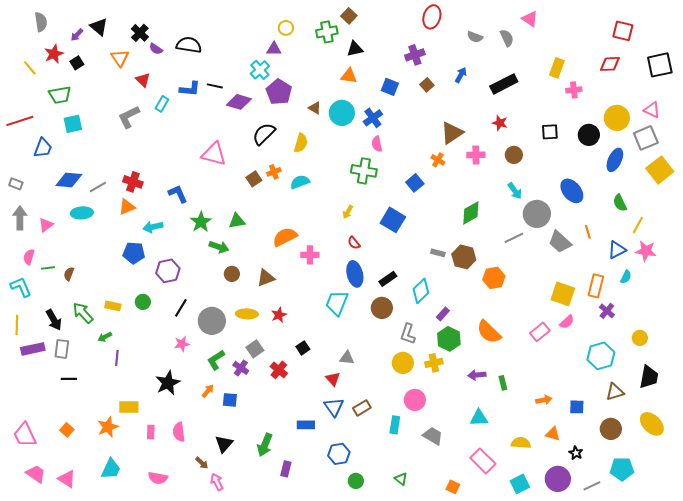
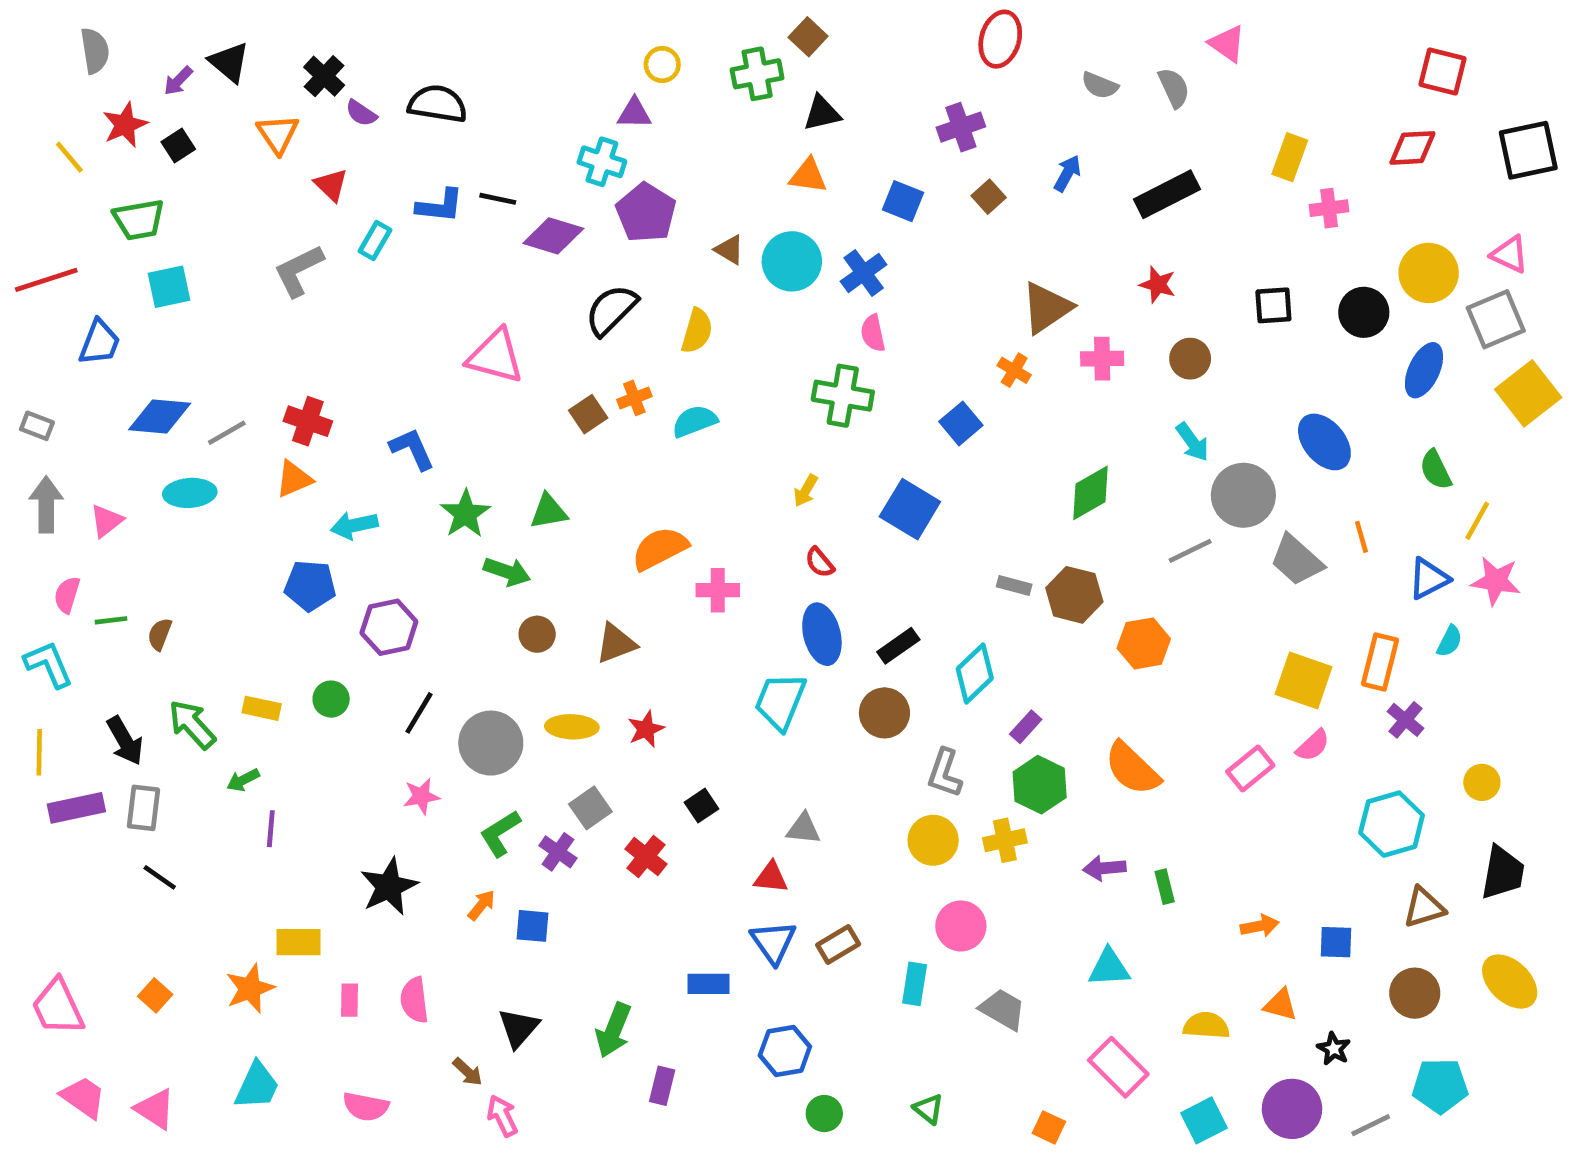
cyan cross: (260, 70) -> (602, 162), turned -30
black line: (69, 379) -> (160, 877), turned 35
red triangle: (333, 379) -> (771, 877), turned -42

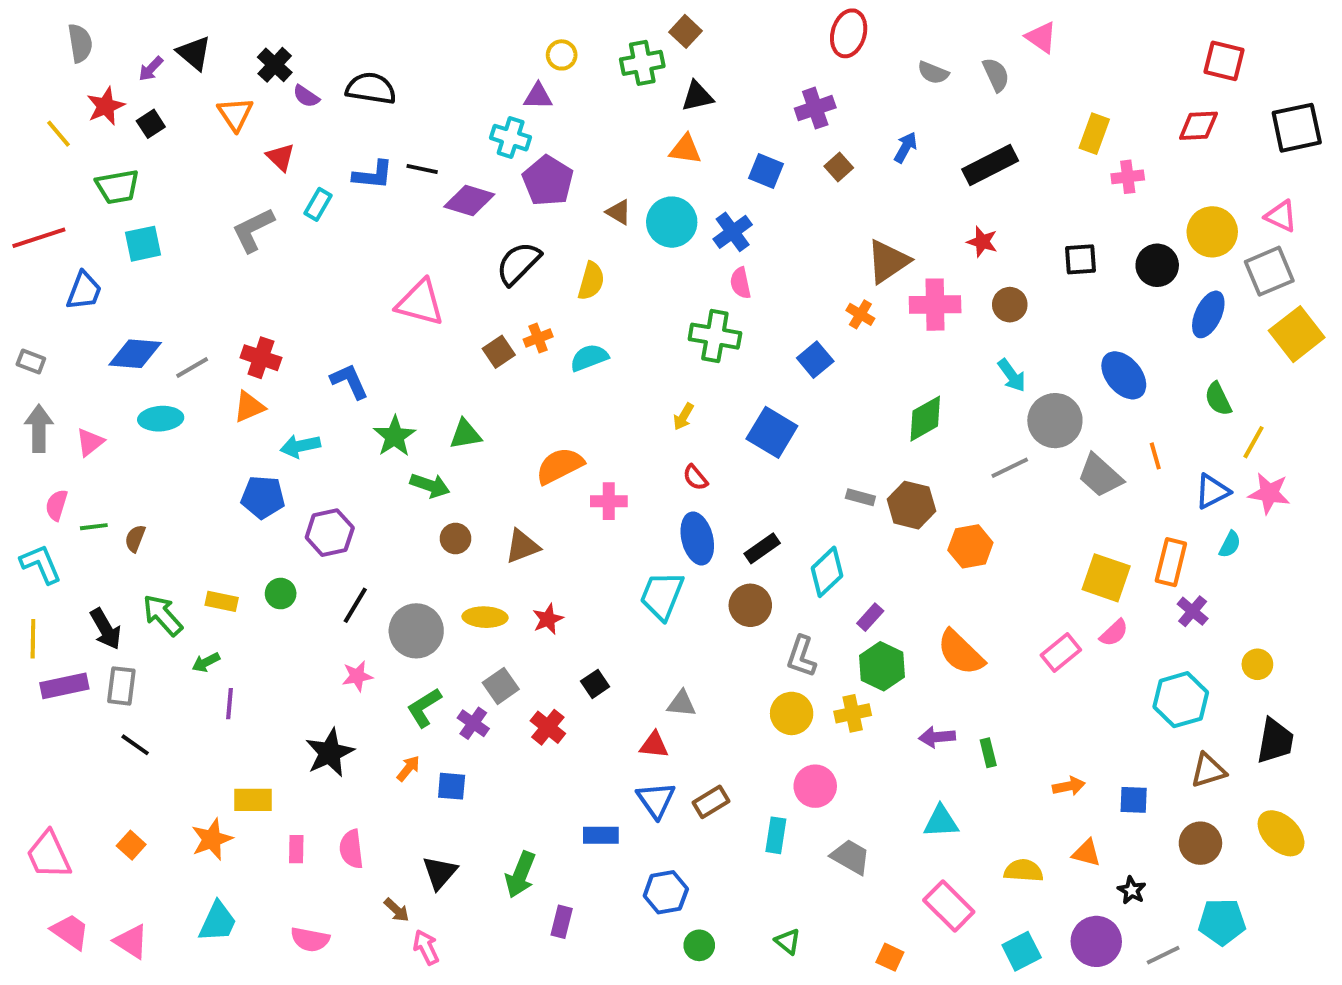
pink cross: (1102, 359) -> (935, 305), size x1.4

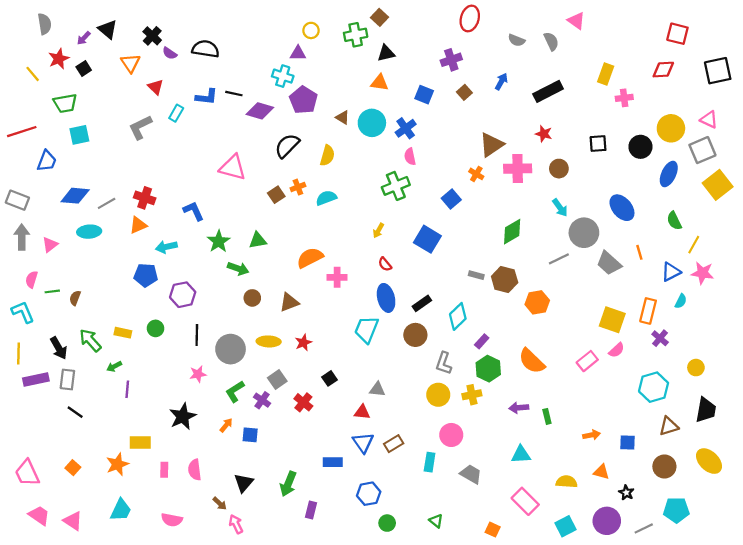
green cross: (715, 336) -> (396, 186), turned -32
gray rectangle: (31, 362) -> (17, 200), size x1.5
black line: (355, 605) -> (197, 335), turned -30

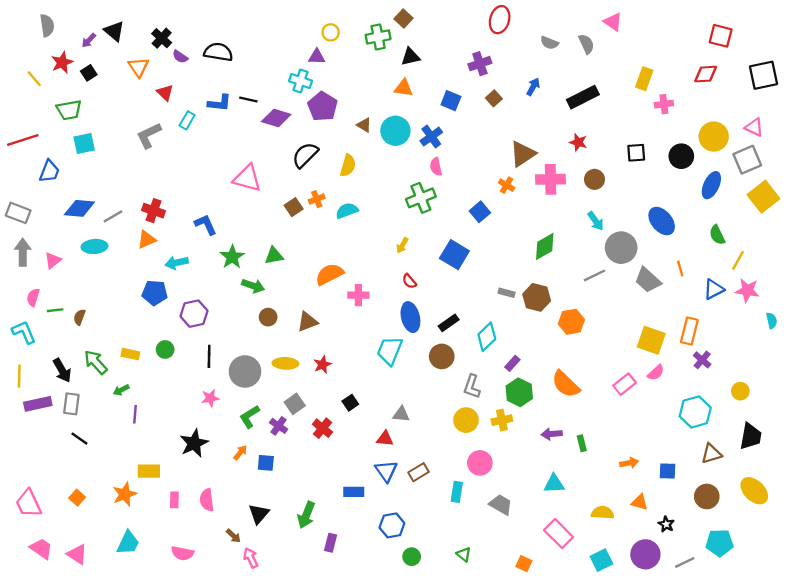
cyan semicircle: (681, 301) -> (772, 321), moved, turned -40

